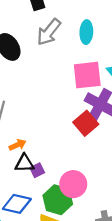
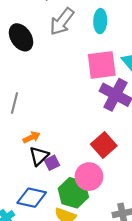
red square: (86, 123) -> (104, 145), moved
black triangle: (24, 163) -> (39, 156), turned -42

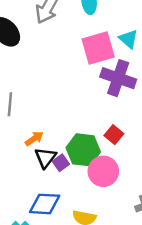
red square: (104, 145) -> (114, 135), size x0.7
green hexagon: (73, 193) -> (83, 150), moved

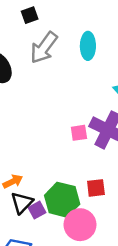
pink square: (98, 48) -> (79, 133), moved, size x0.5
red square: (114, 135) -> (96, 188), turned 36

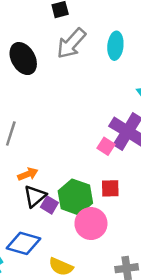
pink square: (79, 133) -> (106, 146), moved, turned 36
purple square: (37, 210) -> (49, 205), turned -36

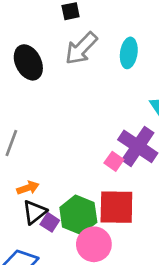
red square: (110, 188) -> (116, 207), size x1.8

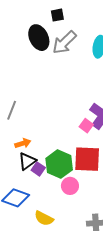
black ellipse: (28, 62) -> (39, 38), moved
pink circle: (94, 244) -> (70, 186), size x0.7

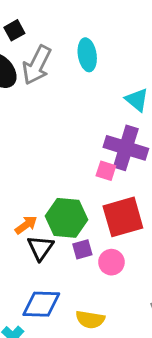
green hexagon: (59, 164) -> (66, 218), moved
purple square: (38, 169) -> (82, 249), moved, turned -32

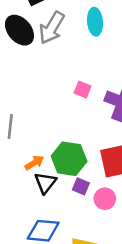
pink square: (106, 171) -> (83, 90), moved
purple square: (82, 249) -> (81, 186), turned 35

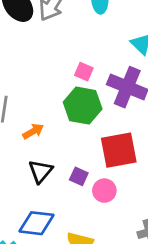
green hexagon: (69, 159) -> (83, 106), moved
orange arrow: (34, 163) -> (33, 131), moved

